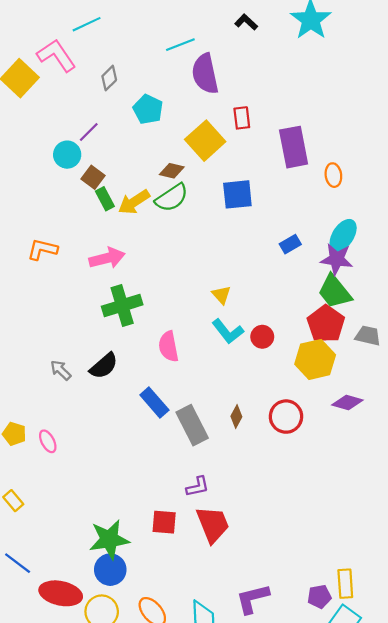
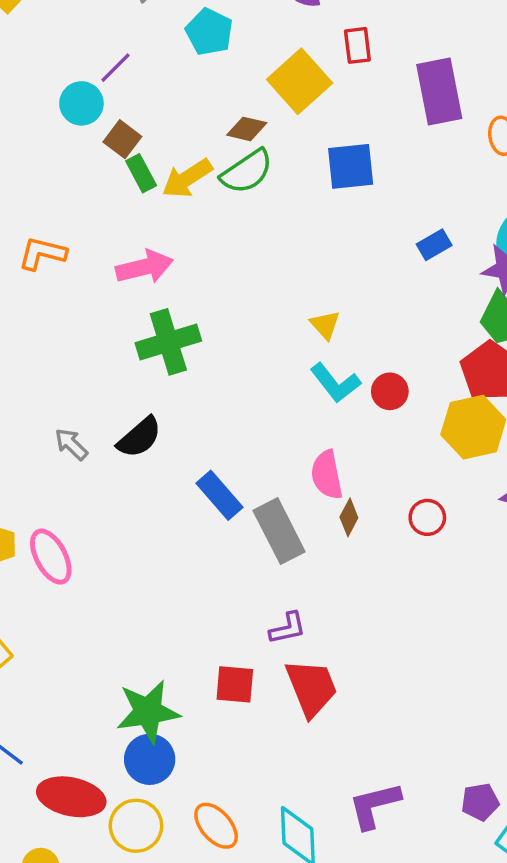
pink semicircle: (168, 346) -> (327, 475), moved
red circle: (286, 417) -> (427, 517), size x0.7
pink ellipse: (48, 441) -> (51, 557), size x1.5

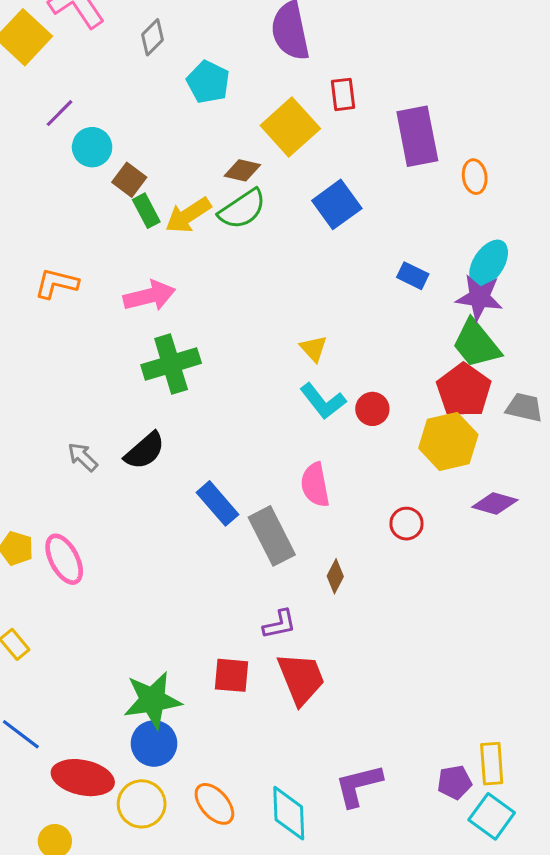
purple line: (116, 68) -> (60, 113), moved
blue square: (351, 166) -> (337, 204), turned -30
blue rectangle: (434, 245) -> (413, 276), turned 56
brown diamond: (349, 517) -> (335, 576), moved

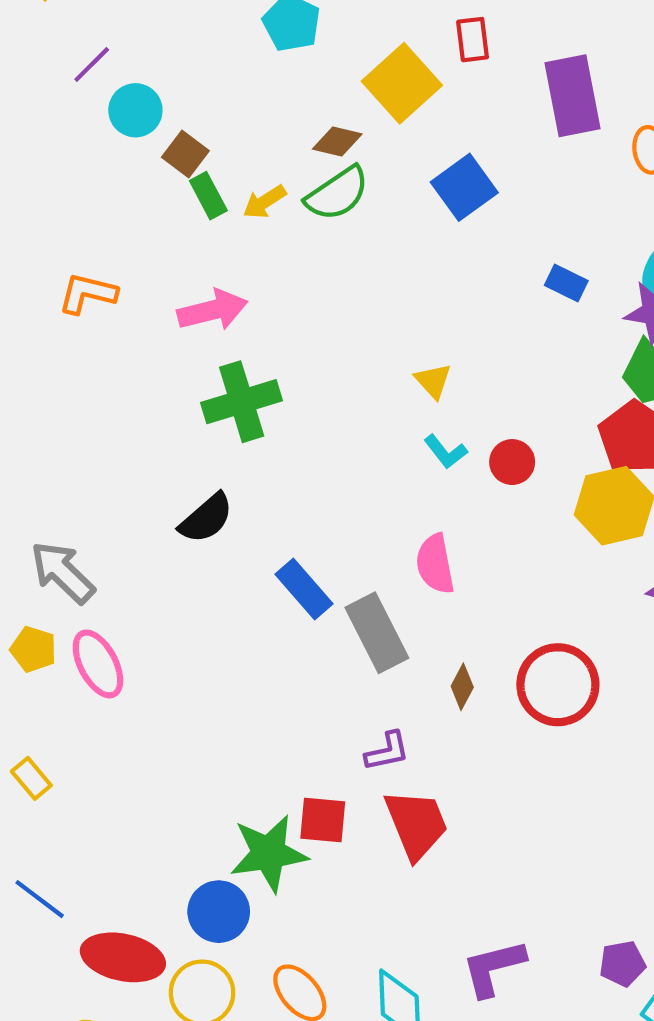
yellow arrow: (188, 215) -> (264, 202), size x0.7
cyan L-shape: (323, 401) -> (446, 452), size x0.7
gray arrow: (83, 457) -> (63, 572), moved, size x1.6
red circle: (406, 524) -> (558, 685), moved, size x1.8
green star: (152, 700) -> (269, 853), moved

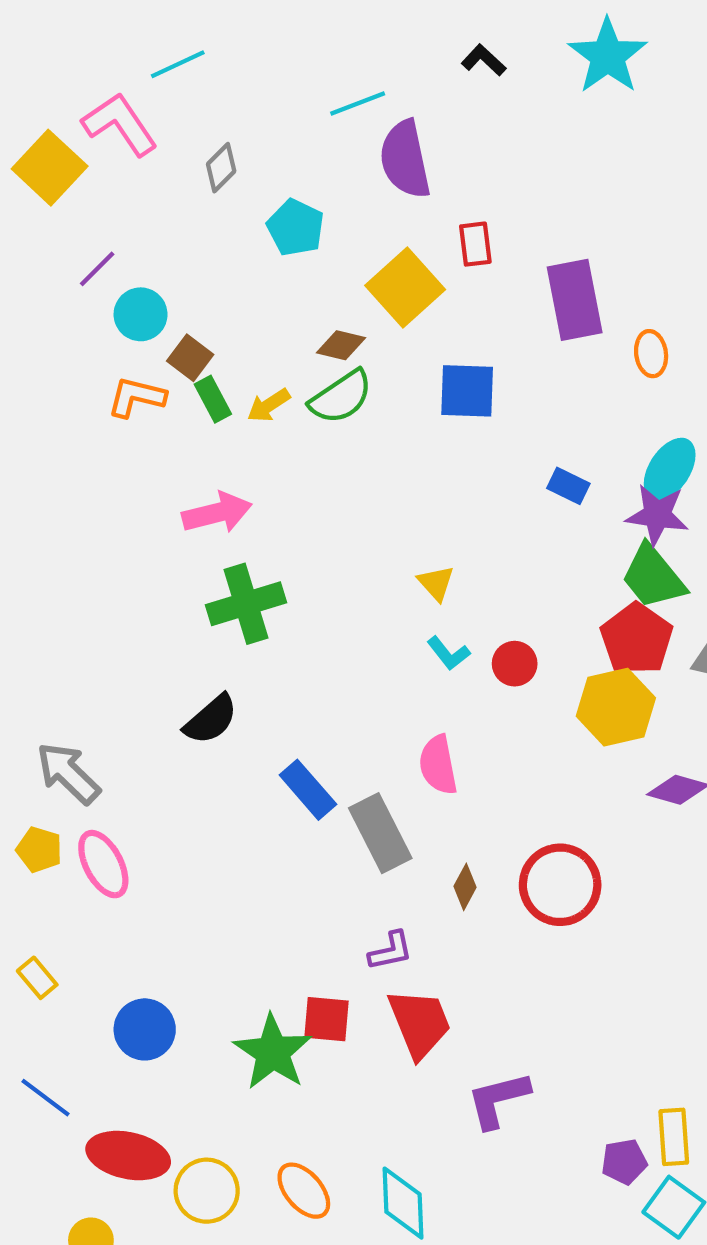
blue square: (464, 187) -> (467, 391), turned 38
orange L-shape: (88, 293) -> (136, 397), moved
green star: (269, 853) -> (273, 1052), turned -30
blue circle: (219, 912) -> (145, 1029), moved
purple L-shape: (493, 968) -> (498, 1100), moved

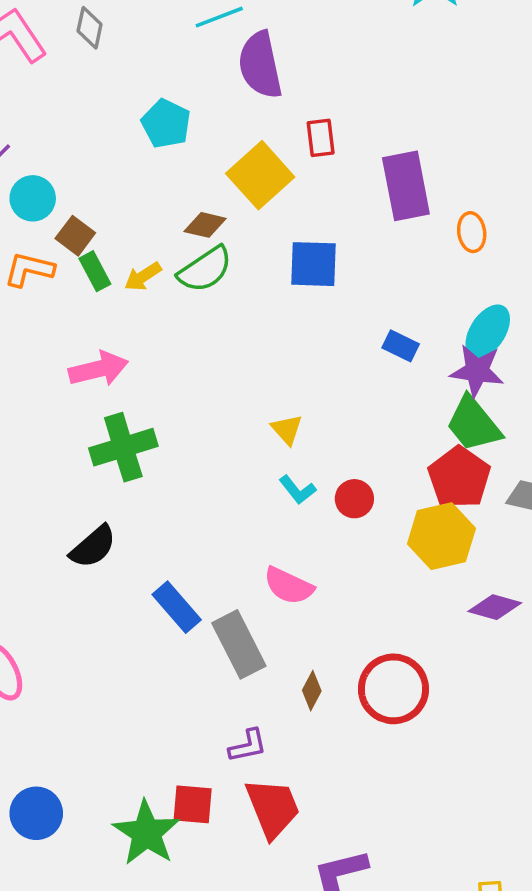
gray diamond: (221, 168) -> (90, 28), moved, turned -33
pink semicircle: (438, 765) -> (289, 586), turned -54

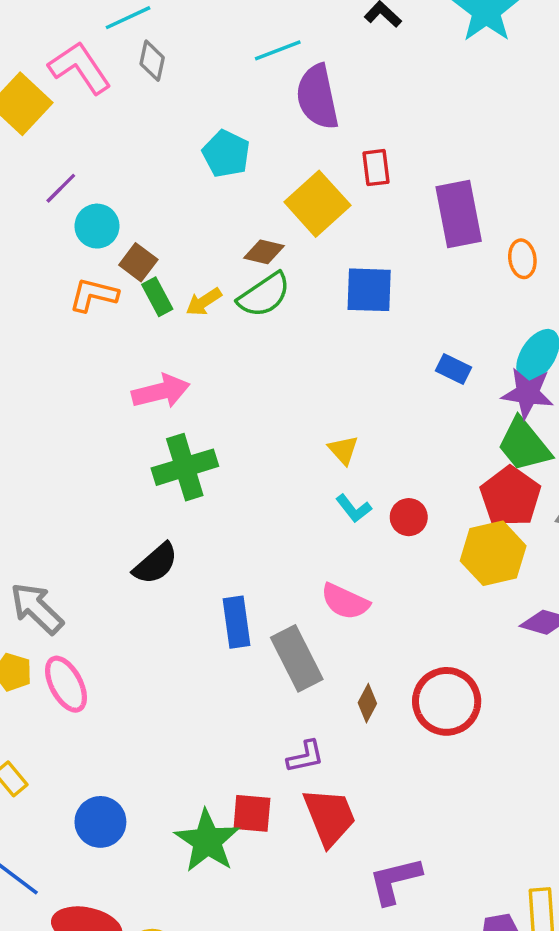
blue rectangle: (177, 607) -> (236, 622), turned 33

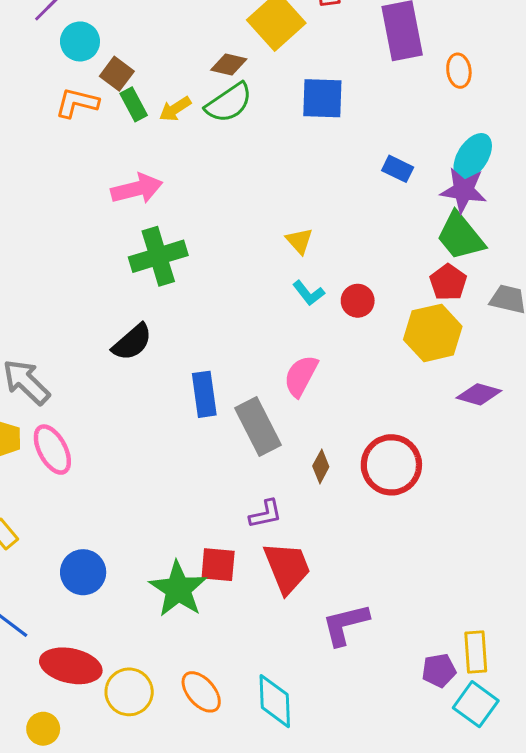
red pentagon: (510, 496) -> (448, 282), size x0.7
pink semicircle: (345, 602) -> (301, 376), turned 93

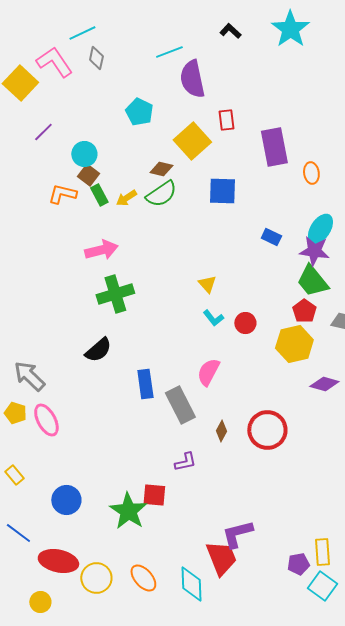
cyan circle: (80, 41) -> (84, 154), moved
red trapezoid: (287, 568) -> (221, 558), moved

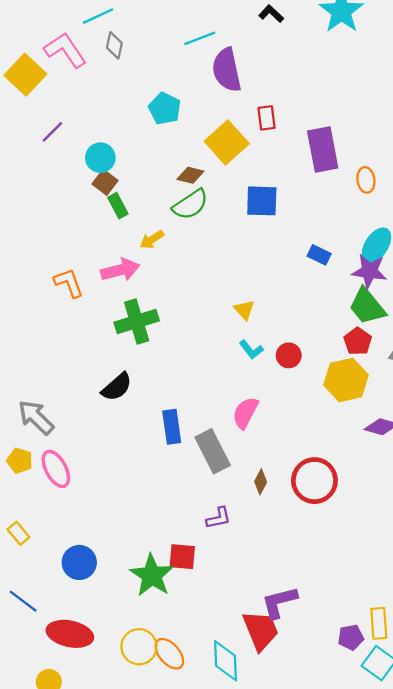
orange L-shape: (62, 194) -> (69, 283), moved, turned 56
yellow arrow: (126, 198) -> (152, 240), moved
yellow circle: (96, 578) -> (139, 647), moved

